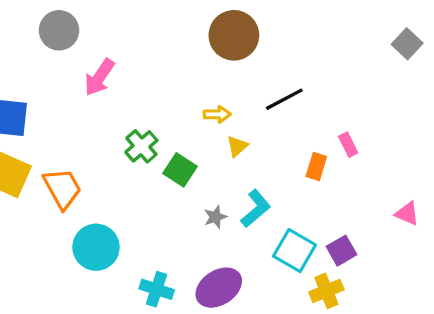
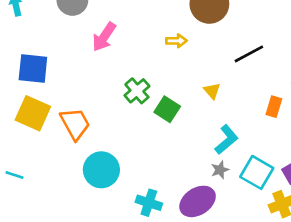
yellow arrow: (217, 114) -> (176, 41), moved
yellow triangle: (237, 146) -> (212, 91), turned -30
gray star: (215, 217) -> (220, 170), moved

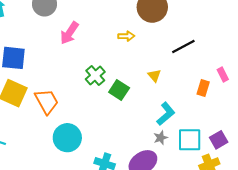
cyan square: (257, 172) -> (190, 140), turned -30

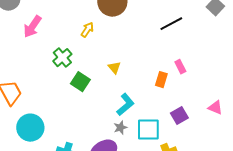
yellow arrow: (126, 36) -> (87, 30), turned -56
black line: (183, 46) -> (171, 24), moved
green cross: (95, 76) -> (62, 58), moved
purple square: (219, 140) -> (179, 116), moved

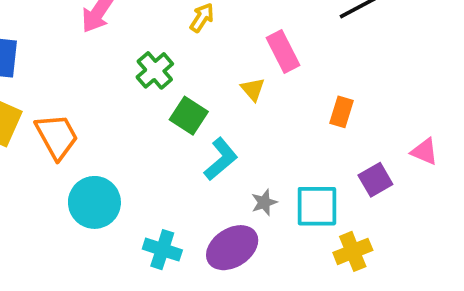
pink rectangle: (180, 67) -> (283, 52), moved, size x1.5
cyan L-shape: (125, 105) -> (221, 159), moved
pink triangle: (215, 108) -> (424, 151), moved

